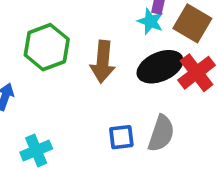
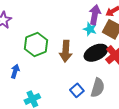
blue square: (121, 137) -> (77, 90), turned -32

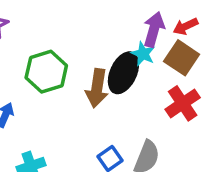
black ellipse: (96, 53) -> (123, 73), moved, turned -45

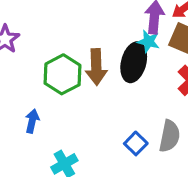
brown arrow: (97, 88) -> (96, 67), moved

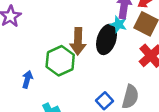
green hexagon: (63, 74) -> (60, 61), moved

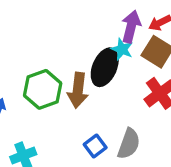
brown arrow: (78, 41) -> (78, 90), moved

